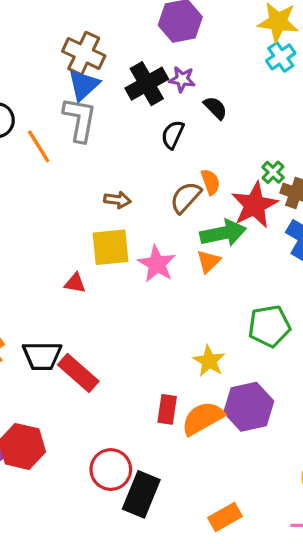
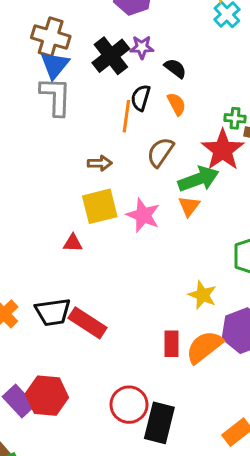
orange line: (39, 146) -> (126, 116), moved, turned 48
green cross: (273, 172) -> (235, 118), turned -30
orange semicircle: (211, 182) -> (177, 104), moved

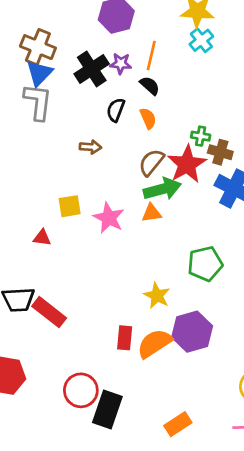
orange line: (126, 116) -> (151, 56), moved
brown semicircle: (160, 152) -> (151, 162), moved
brown arrow: (100, 163) -> (90, 147), moved
yellow square: (100, 206) -> (70, 206), size x0.7
orange triangle: (189, 206) -> (151, 213), turned 40

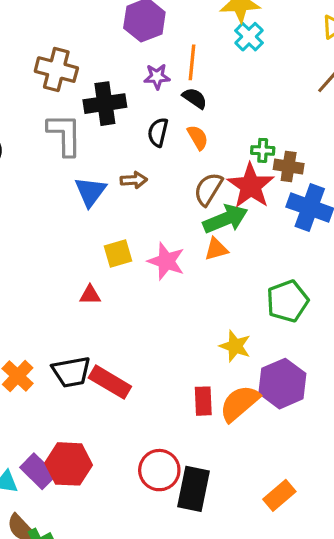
black cross: (92, 69) -> (105, 104), moved, turned 32
blue triangle: (39, 73) -> (90, 192), moved

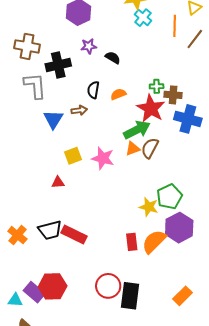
orange line: (192, 62) -> (175, 26), moved
black semicircle: (158, 132) -> (93, 90), moved
orange semicircle: (198, 137) -> (118, 94), moved, turned -77
brown semicircle: (208, 189) -> (150, 148), moved
green pentagon: (287, 301) -> (169, 197), moved

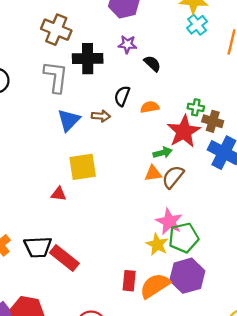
green arrow: (137, 130) -> (162, 153), size x0.6
yellow square: (73, 156) -> (83, 167), size x1.4
pink star: (103, 158) -> (169, 222), moved

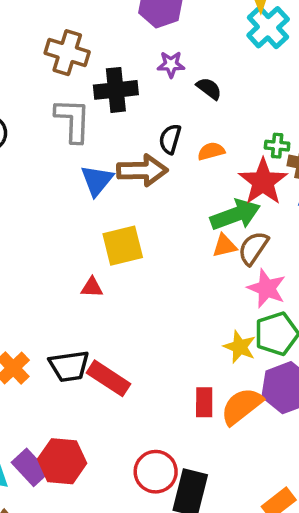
cyan cross: (197, 25) -> (268, 27), size x1.4
brown arrow: (101, 116) -> (142, 170), size x1.8
green arrow: (162, 153) -> (235, 215), size x1.8
pink star: (169, 222) -> (267, 288), moved

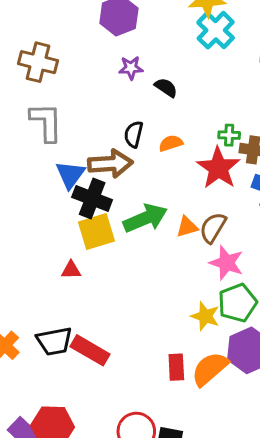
black cross: (116, 90) -> (92, 199), moved, turned 30
green arrow: (235, 215) -> (145, 218), moved

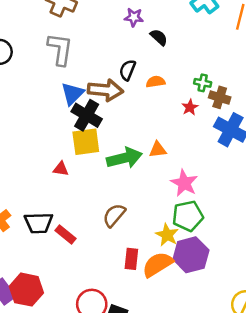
red star: (218, 168) -> (190, 107), size x0.5
green arrow: (145, 218) -> (124, 158), moved
brown semicircle: (213, 228) -> (114, 215), moved
yellow star: (205, 316) -> (167, 235), moved
red rectangle: (90, 350) -> (66, 235), size x0.7

